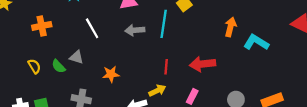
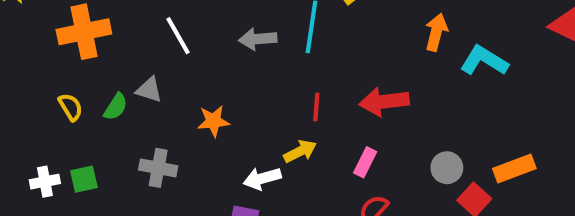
orange cross: (42, 26) -> (84, 32), size x1.4
green semicircle: (59, 66) -> (116, 107), turned -104

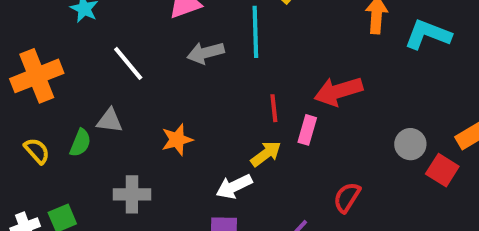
pink rectangle: (365, 162) -> (307, 130), moved

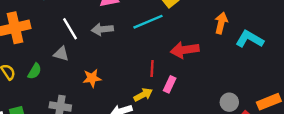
cyan line: (255, 32) -> (148, 22), turned 60
gray arrow: (206, 53) -> (102, 29), moved
red arrow: (338, 91) -> (185, 50), moved
gray triangle: (110, 121) -> (61, 54), moved

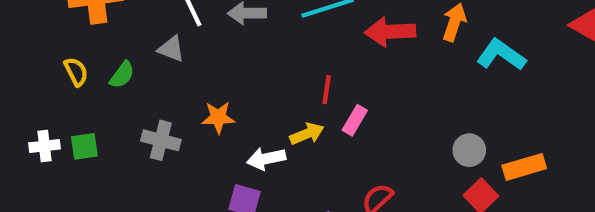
red arrow: (185, 50) -> (390, 32), moved
orange star: (92, 78) -> (218, 117), moved
gray circle: (229, 102) -> (469, 150), moved

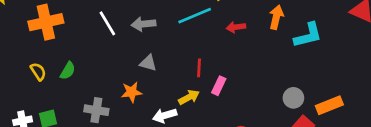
red arrow: (390, 32) -> (236, 27), size x0.6
gray triangle: (171, 49) -> (148, 63), moved
cyan L-shape: (501, 55) -> (308, 35), turned 136

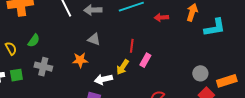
yellow semicircle: (38, 72) -> (11, 48), moved
yellow arrow: (189, 97) -> (123, 67), turned 147
gray cross: (96, 110) -> (43, 67), moved

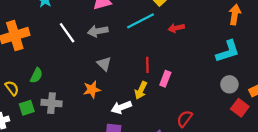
orange arrow: (192, 12) -> (235, 15), moved
cyan L-shape: (215, 28) -> (228, 51), moved
gray triangle: (94, 39) -> (104, 64), turned 32
green square: (16, 75) -> (27, 108), moved

